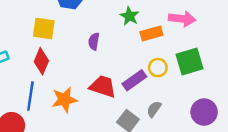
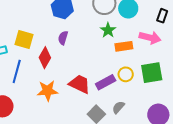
yellow square: (44, 29) -> (24, 39), moved
purple semicircle: (94, 41) -> (63, 38), moved
red diamond: (41, 61) -> (45, 58), moved
blue line: (30, 96) -> (17, 71), moved

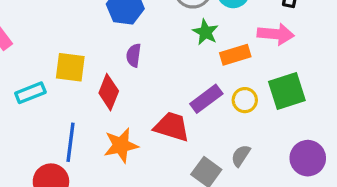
blue line: (17, 71) -> (71, 142), moved
purple rectangle: (106, 82) -> (206, 99), moved

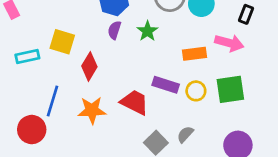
green star: (205, 32) -> (147, 31), moved
purple semicircle: (134, 55) -> (114, 30), moved
purple rectangle: (206, 99) -> (166, 85), turned 45

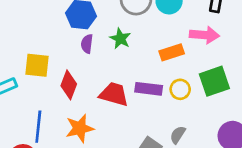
red trapezoid: (135, 102) -> (114, 94), moved

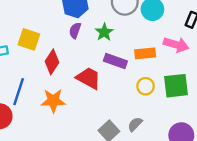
purple rectangle: (149, 89) -> (115, 61), moved

